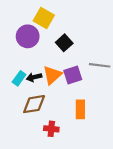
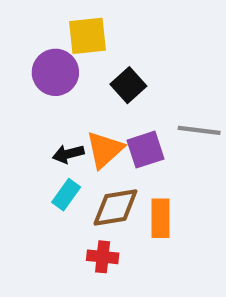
yellow square: (44, 18) -> (88, 36), turned -36
cyan rectangle: (19, 78) -> (66, 195), moved
brown diamond: (34, 104) -> (115, 207), moved

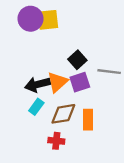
purple circle: (55, 72) -> (30, 19), moved
black square: (128, 85) -> (77, 60), moved
black arrow: (68, 154) -> (38, 84), size x1.5

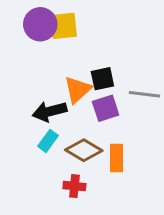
black square: (77, 60) -> (102, 79), turned 30
orange triangle: (57, 82) -> (78, 90), moved
brown diamond: (63, 114) -> (84, 150), turned 40

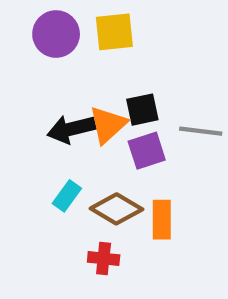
yellow square: (64, 26) -> (114, 32), moved
black arrow: (50, 111) -> (71, 129), moved

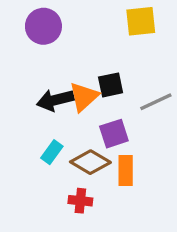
yellow square: (114, 32) -> (141, 21), moved
gray line: (201, 131) -> (156, 102), turned -32
purple square: (147, 151) -> (114, 134), moved

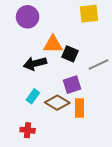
black square: (111, 85) -> (70, 54), turned 35
orange triangle: (84, 97) -> (53, 44), moved, turned 42
red cross: (80, 201) -> (28, 130), moved

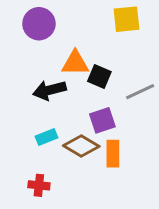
cyan rectangle: (33, 96) -> (47, 137), turned 32

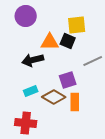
yellow square: (127, 19) -> (77, 25), moved
black square: (99, 77) -> (68, 41), moved
red cross: (39, 185) -> (26, 123), size x1.5

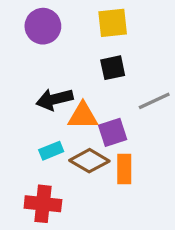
yellow square: (77, 25) -> (113, 23), moved
black square: (68, 41) -> (113, 68), turned -35
orange triangle: (50, 42) -> (83, 116), moved

